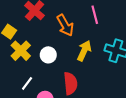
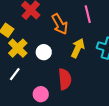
white line: (27, 83) -> (15, 74), moved

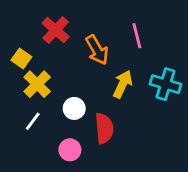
white circle: (44, 52) -> (74, 108), moved

